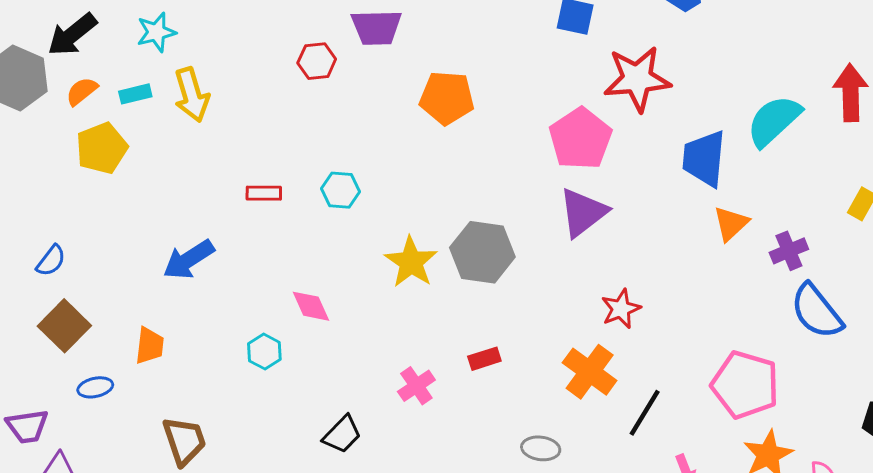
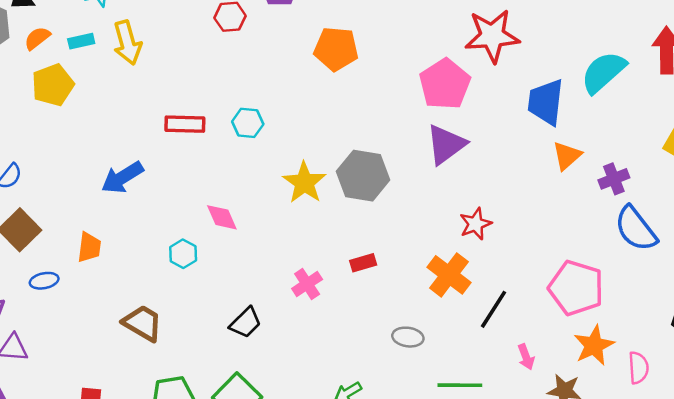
red rectangle: (264, 193) -> (185, 124), size x1.4
brown trapezoid: (184, 441) -> (143, 323), moved, turned -42

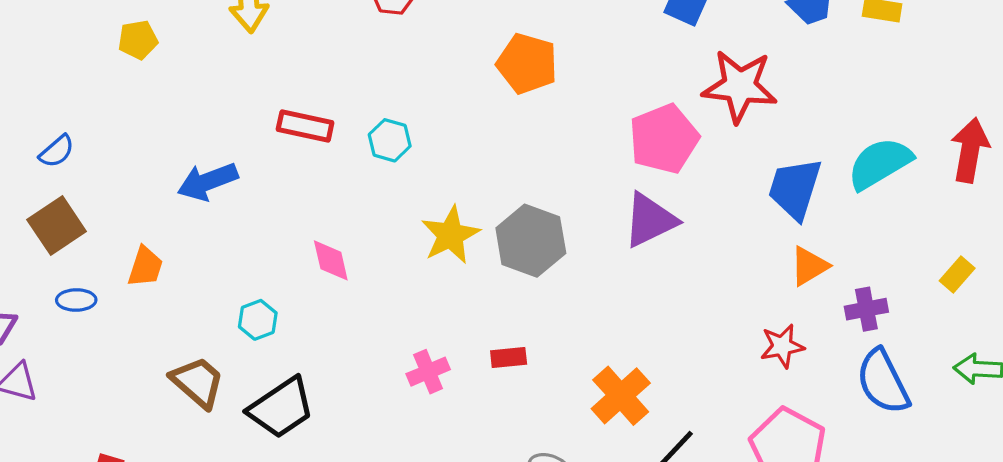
yellow pentagon: (53, 85) -> (138, 40), size x0.7
red star: (475, 224) -> (782, 346), moved
cyan hexagon: (183, 254) -> (258, 320), moved
black trapezoid: (246, 323) -> (281, 408), moved, size x1.5

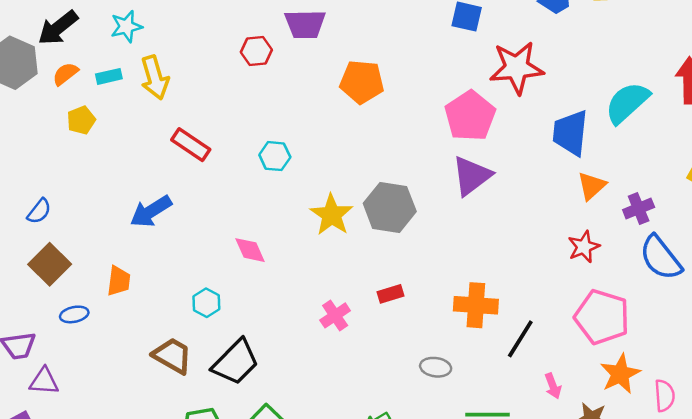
red rectangle: (305, 126) -> (191, 145), moved, turned 33
orange cross: (621, 396) -> (476, 305), turned -33

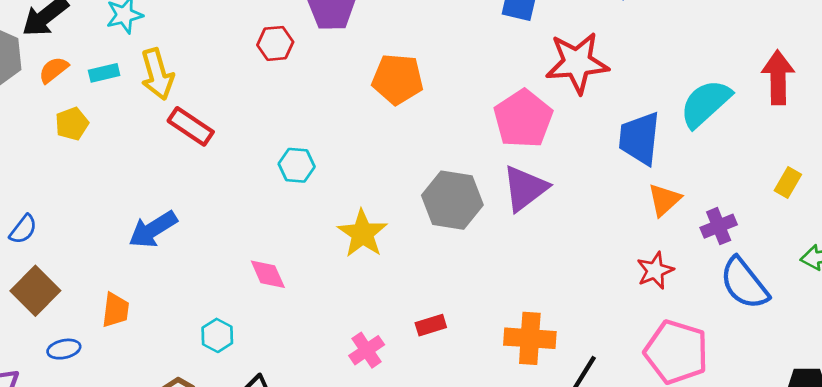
red rectangle: (191, 145) -> (191, 126), moved
gray hexagon: (390, 207) -> (452, 200), moved

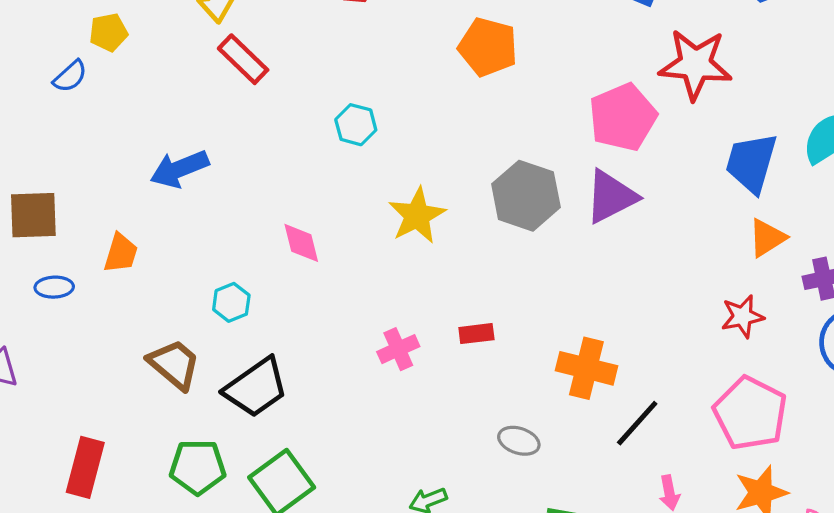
blue semicircle: (23, 229) -> (70, 76), moved
brown square: (35, 291) -> (33, 215), turned 33

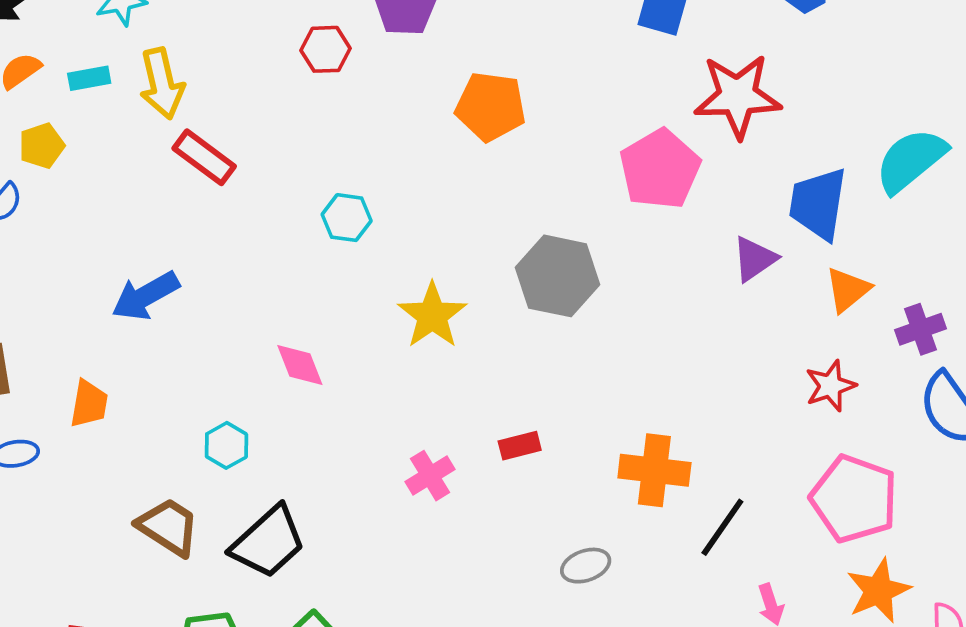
purple triangle: (611, 197) -> (755, 259), moved, size x0.7
gray ellipse: (519, 441) -> (586, 566), turned -30

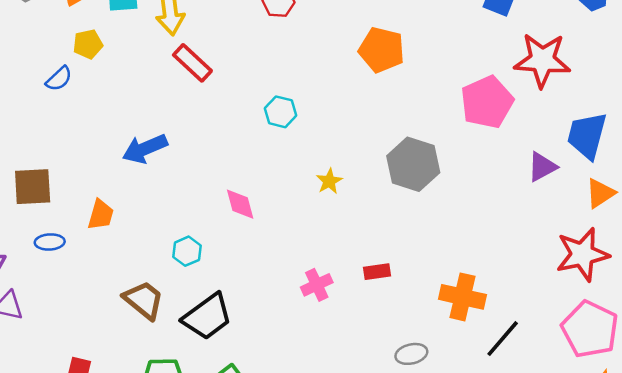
yellow star: (432, 315) -> (329, 181), size x0.6
red star: (830, 386) -> (582, 254), size x1.6

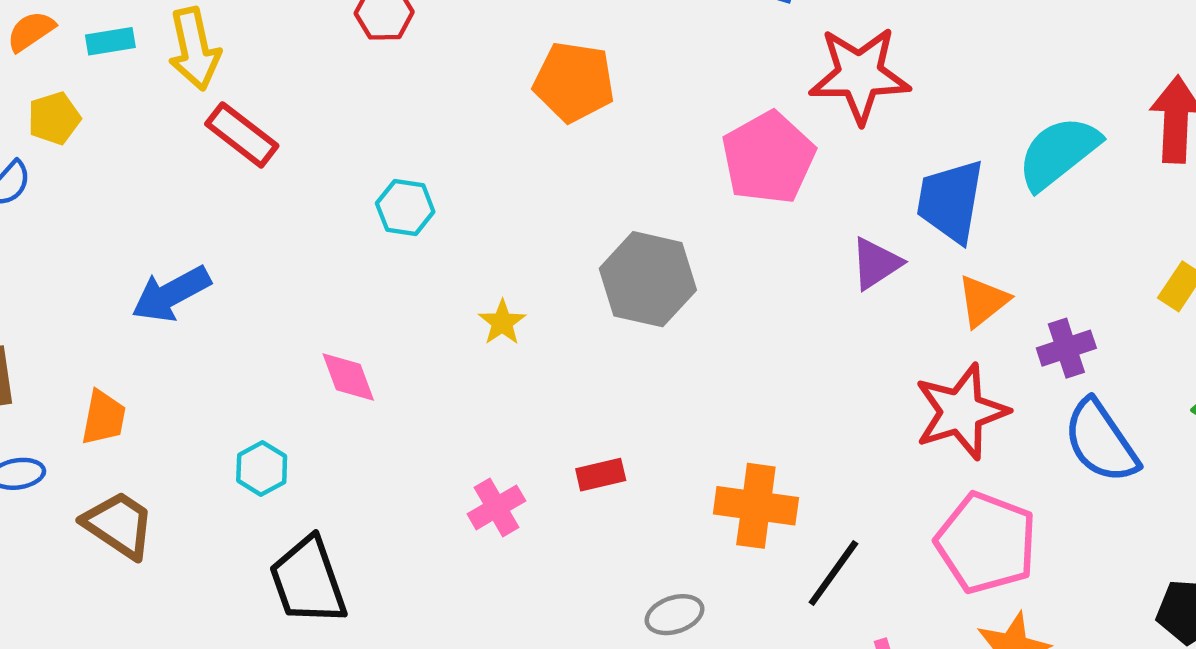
brown trapezoid: (144, 300) -> (119, 525), moved
black trapezoid: (207, 317) -> (308, 581), turned 112

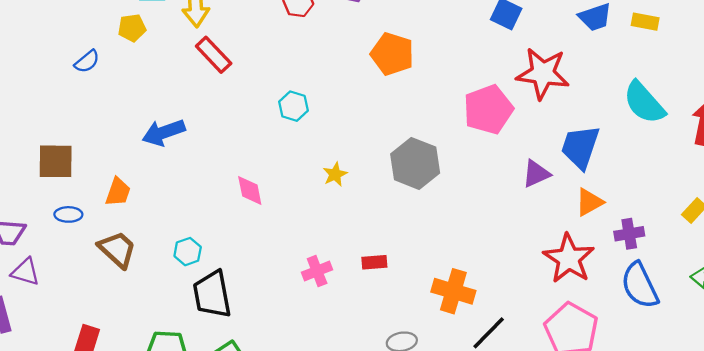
yellow pentagon: (54, 118) -> (132, 28), moved
cyan semicircle: (1058, 153) -> (644, 103), moved, turned -102
red star: (961, 412) -> (569, 259), turned -30
cyan hexagon: (262, 468) -> (188, 252), moved

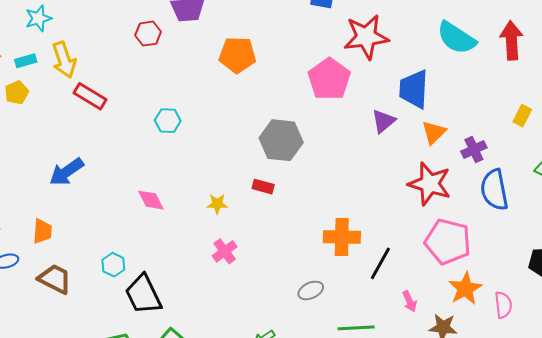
yellow star: (335, 174) -> (217, 204), moved, turned -30
red rectangle: (374, 262) -> (263, 187), moved, turned 35
blue semicircle: (640, 285) -> (494, 190), turned 30

